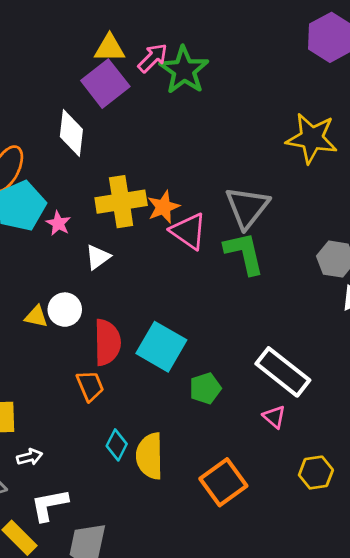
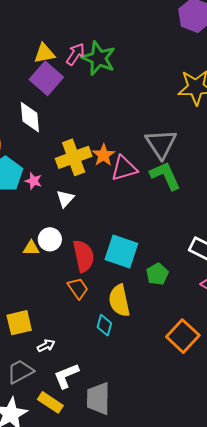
pink triangle: (189, 231) -> (124, 168), turned -40
yellow semicircle: (150, 456) -> (119, 301), moved

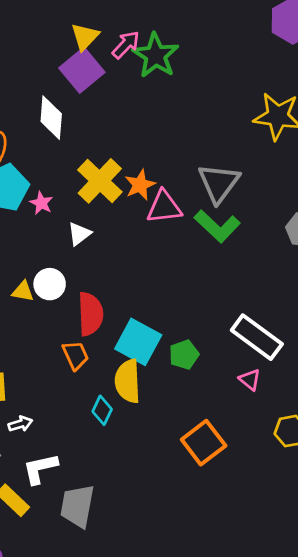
yellow triangle: (44, 53) -> (85, 37), turned -45
yellow cross: (74, 157) -> (100, 181), turned -36
green L-shape: (165, 176) -> (217, 226), turned 148
cyan square: (121, 251) -> (138, 342), moved

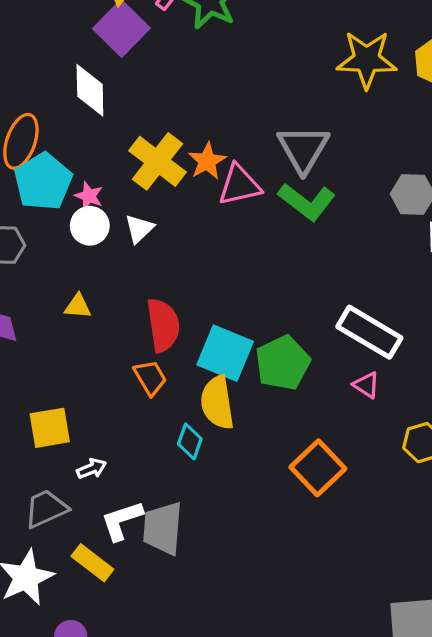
white circle: (50, 284) -> (90, 226), moved
green pentagon: (184, 355) -> (283, 363), size x1.5
gray trapezoid: (77, 506) -> (163, 528), moved

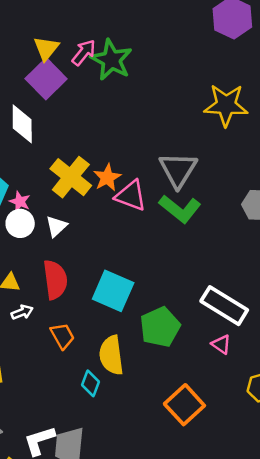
pink triangle: (239, 185) -> (131, 196), turned 32
red semicircle: (163, 325) -> (55, 280), moved
cyan square: (225, 353) -> (113, 291), moved
white arrow: (92, 469) -> (22, 312), moved

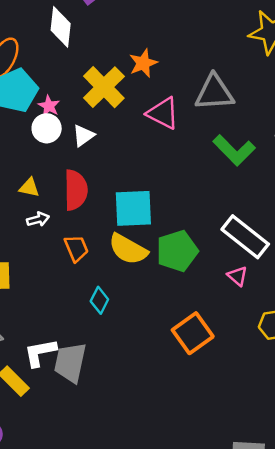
gray triangle: (178, 170) -> (214, 93), turned 48
orange star: (107, 178) -> (143, 63), moved
green L-shape: (180, 209) -> (234, 150), moved
cyan square: (113, 291) -> (133, 208), turned -33
yellow semicircle: (111, 355) -> (128, 249), moved, turned -60

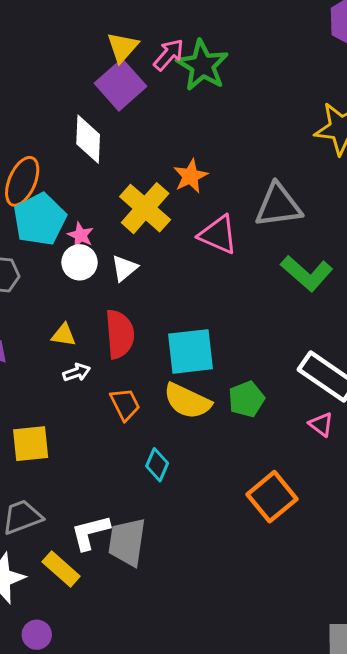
green pentagon: (177, 251) -> (246, 399), size x0.7

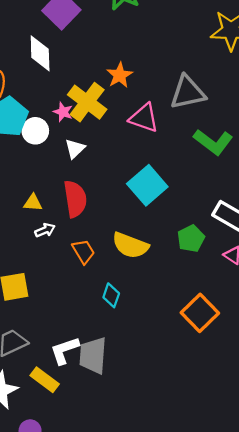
pink star: (81, 235) -> (63, 112), moved
white circle: (79, 262) -> (35, 131), moved
cyan square: (190, 351) -> (147, 185), moved, turned -30
green pentagon: (246, 399) -> (191, 239), moved

